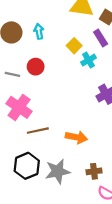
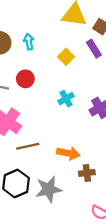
cyan cross: (88, 60) -> (66, 99), moved
brown cross: (94, 171) -> (87, 173), moved

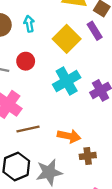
yellow square: (66, 57) -> (67, 39), size x1.6
cyan cross: (66, 99) -> (67, 81), size x1.6

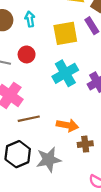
yellow square: (67, 39) -> (65, 33), turned 35

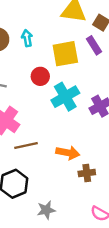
red circle: (27, 54) -> (40, 76), moved
gray star: (49, 160) -> (46, 210), moved, size x0.7

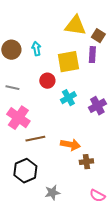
purple rectangle: (94, 45) -> (92, 55), turned 35
cyan cross: (65, 97) -> (68, 98), size x0.7

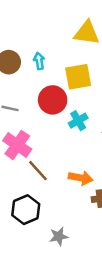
red circle: (47, 81) -> (53, 100), size x1.5
brown line: (35, 139) -> (38, 171), turned 60

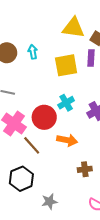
red circle: (53, 100) -> (44, 117), moved
orange arrow: (81, 178) -> (67, 140), moved

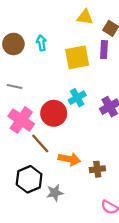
yellow triangle: (73, 28) -> (85, 17), size x0.7
orange arrow: (67, 140) -> (69, 159), moved
gray star: (49, 202) -> (55, 193), moved

